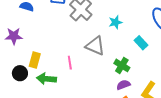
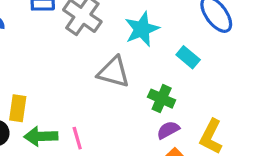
cyan star: (115, 22) -> (142, 29), size x1.5
pink line: (70, 63) -> (77, 138), moved

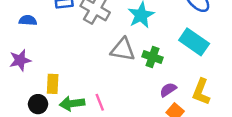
cyan rectangle: (188, 57) -> (194, 42), moved, size x1.6
green cross: (162, 99) -> (152, 57), moved

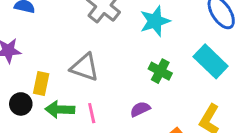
gray triangle: (123, 50) -> (85, 67), moved
purple semicircle: (168, 90) -> (140, 109), moved

